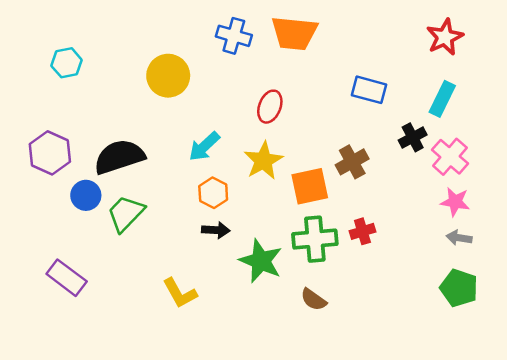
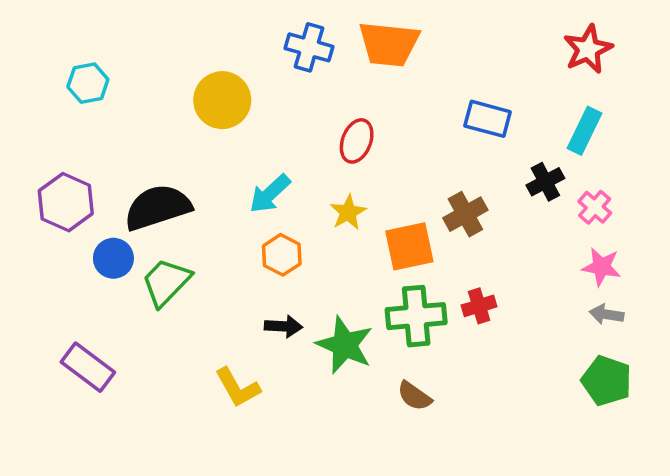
pink cross: (450, 157) -> (595, 207), size x0.7
yellow star: (263, 161) -> (348, 212), size x0.7
black arrow: (216, 230) -> (283, 326), moved

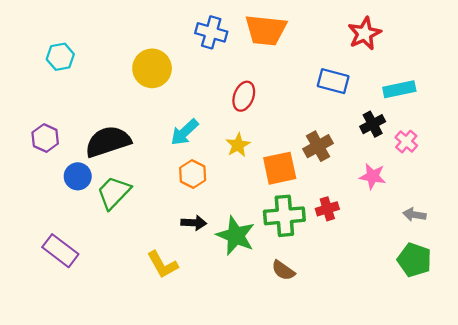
red star: (588, 49) -> (364, 34), moved
cyan rectangle: (584, 131) -> (399, 89), turned 52
purple hexagon: (66, 202) -> (45, 138), size x0.7
pink star: (601, 267) -> (373, 176), moved

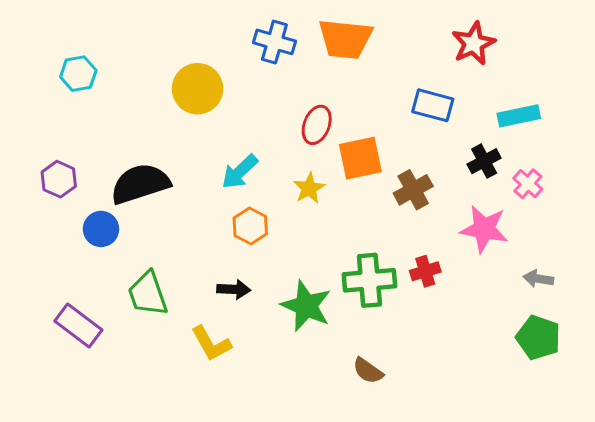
orange square: (280, 168) -> (360, 158), moved
pink star: (373, 176) -> (484, 229), size x1.4
green trapezoid: (114, 193) -> (148, 294), moved, turned -63
black arrow: (194, 223) -> (234, 289), moved
brown semicircle: (283, 270) -> (368, 371), moved

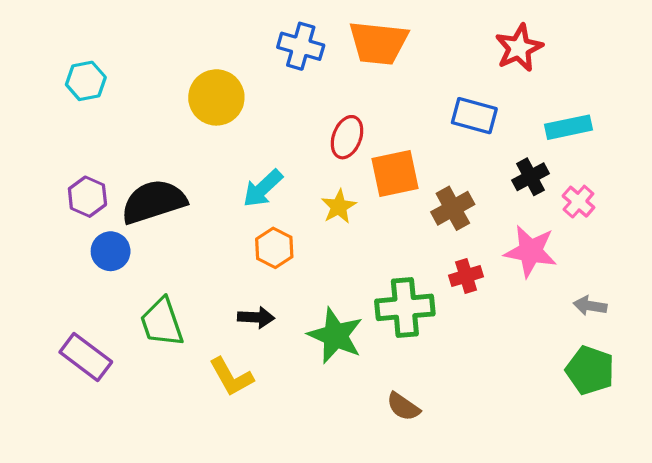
purple hexagon: (59, 179) -> (87, 197), moved
red cross: (425, 271) -> (466, 276), moved

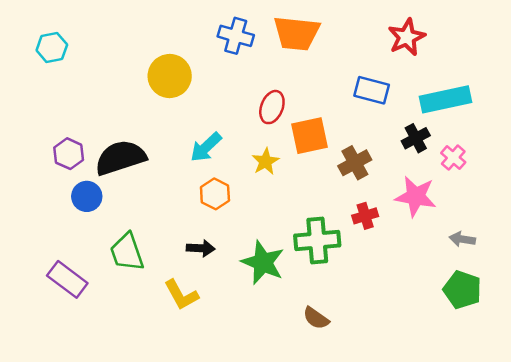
cyan hexagon: (86, 81) -> (52, 48), moved
cyan rectangle: (569, 127) -> (445, 99), size x1.4

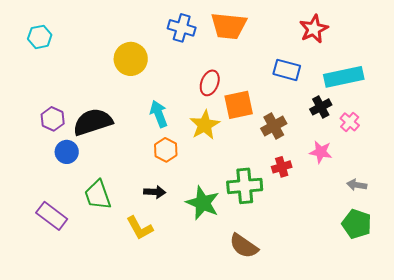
cyan arrow: (206, 147) -> (159, 114), turned 112
yellow star: (265, 161) -> (205, 125), size x1.4
pink star: (416, 196) -> (321, 152), size x0.7
brown semicircle: (316, 318) -> (244, 246), size x1.4

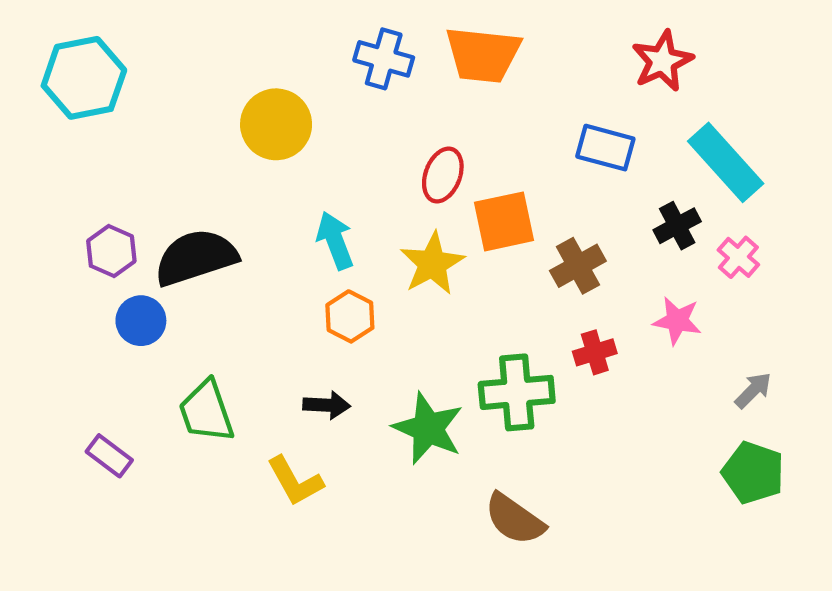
cyan hexagon: (40, 37) -> (84, 78), size x1.6
cyan rectangle: (344, 77) -> (726, 162), turned 60
gray arrow: (357, 185) -> (753, 390), turned 126
purple rectangle: (52, 216) -> (109, 456), size x0.7

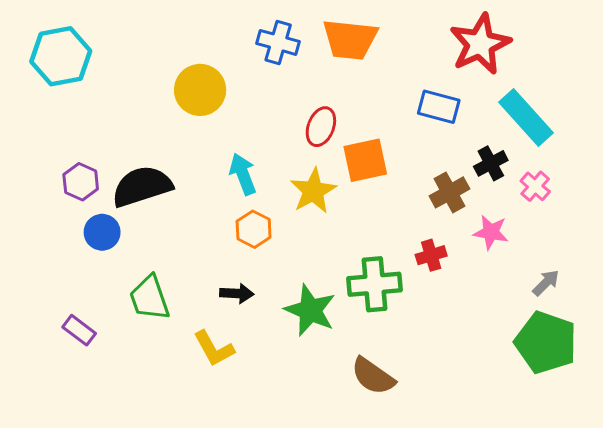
red star: (662, 61) -> (480, 44), size x1.4
brown cross: (578, 266) -> (449, 192), moved
green pentagon: (753, 473) -> (546, 342), size x1.4

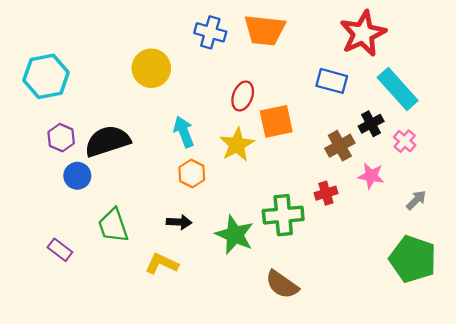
cyan hexagon: (61, 56) -> (46, 76), moved
gray arrow: (546, 283) -> (416, 200), moved
yellow L-shape: (214, 349) -> (162, 264), turned 144

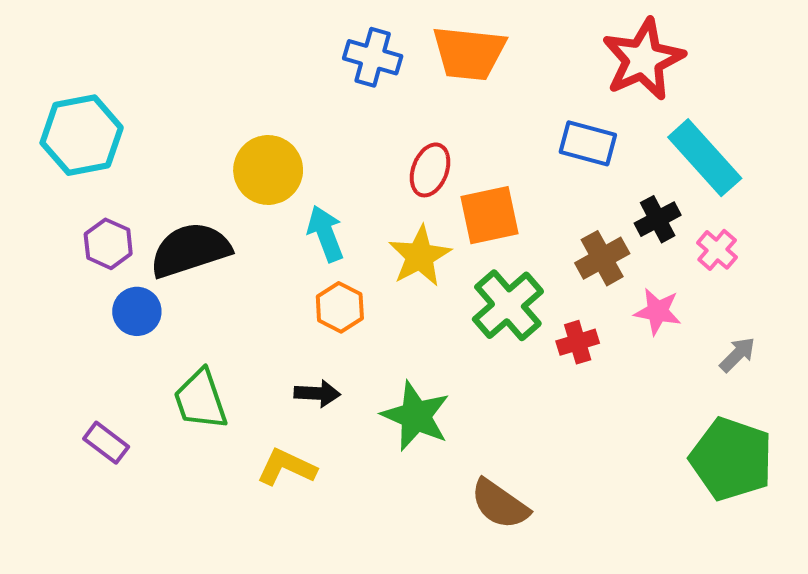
yellow circle: (151, 68) -> (268, 170), moved
green cross: (283, 215) -> (508, 305), moved, turned -36

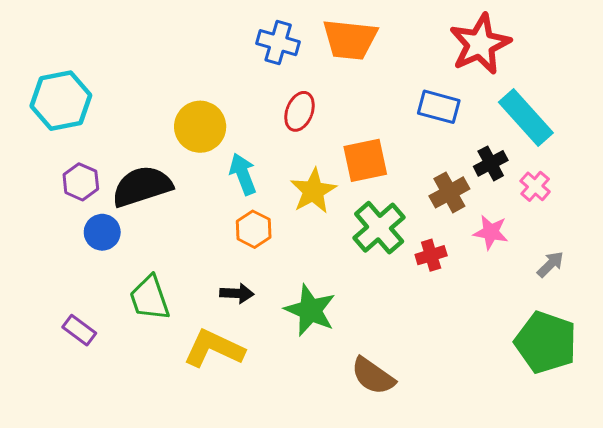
red ellipse: (430, 170) -> (300, 111), moved
yellow L-shape: (287, 467) -> (214, 348), size x1.4

